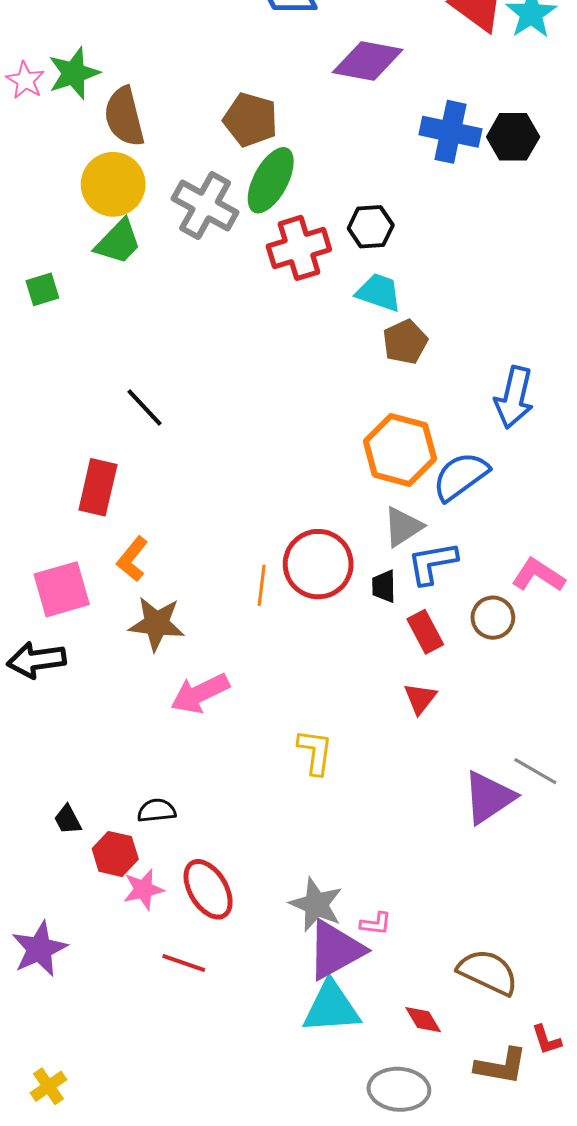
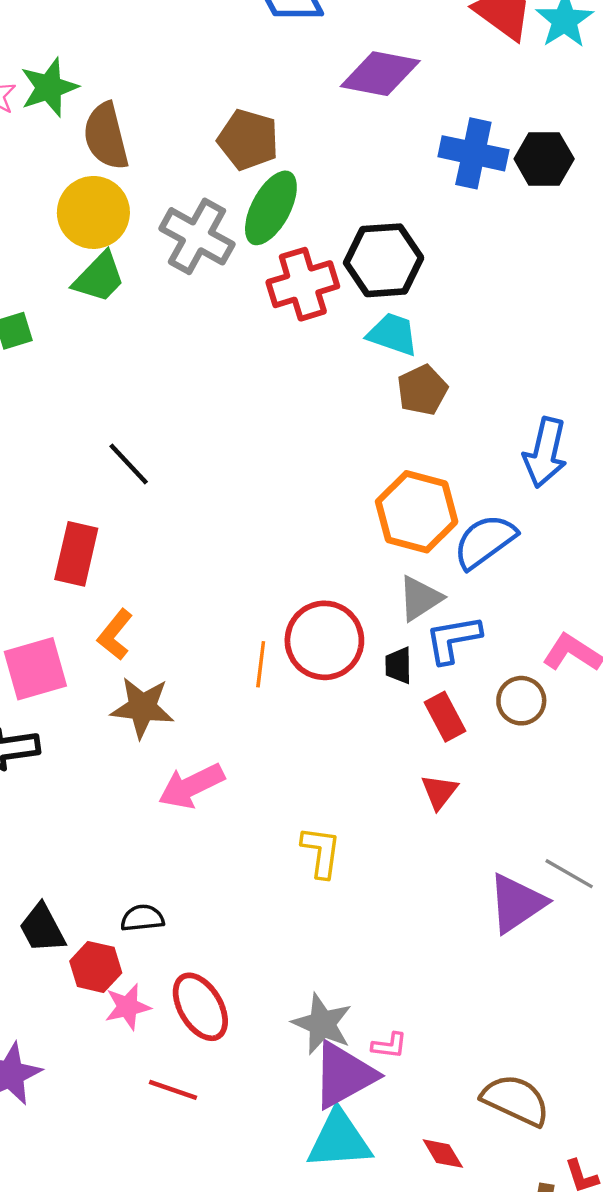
black hexagon: (371, 227) -> (384, 260), size x1.5
black trapezoid: (68, 820) -> (42, 928), size x1.5

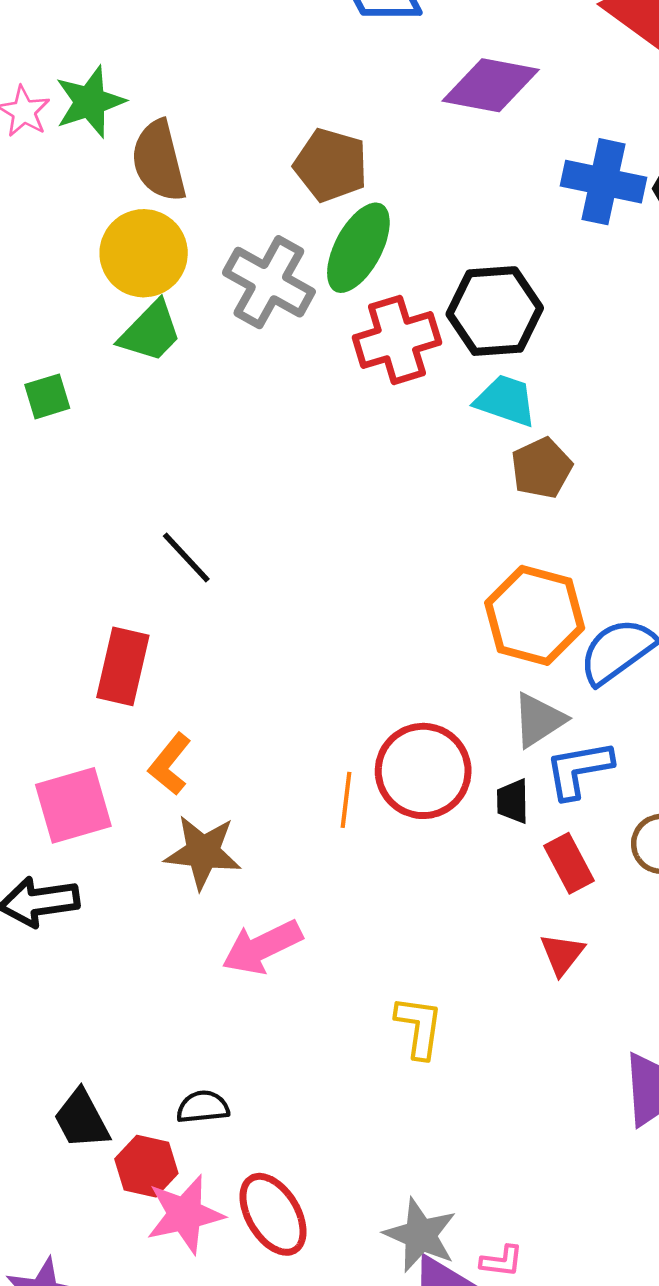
pink star: (128, 1007) -> (185, 1214), size x1.4

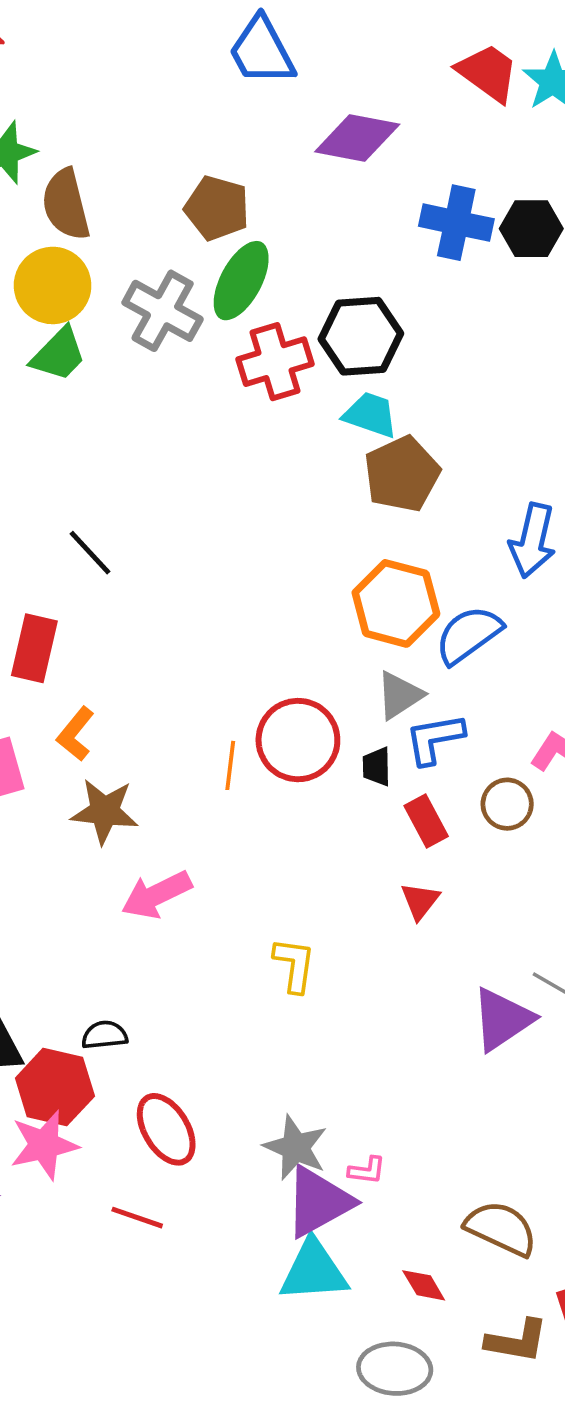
brown pentagon: (542, 468) -> (402, 474), size x1.4
red hexagon: (146, 1166) -> (55, 1087), size x1.4
pink star: (185, 1214) -> (44, 1145), moved

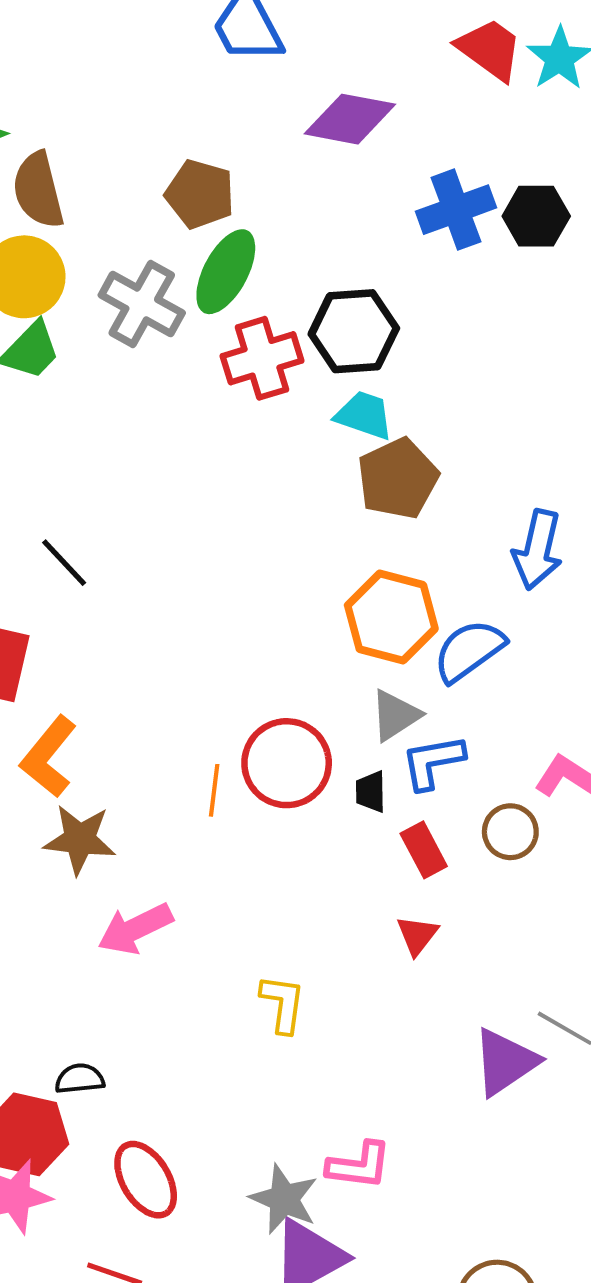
blue cross: (456, 223) -> (456, 210), turned -32
orange L-shape: (76, 734) -> (49, 757), size x1.4
pink L-shape: (367, 1170) -> (359, 1165), moved, size x1.6

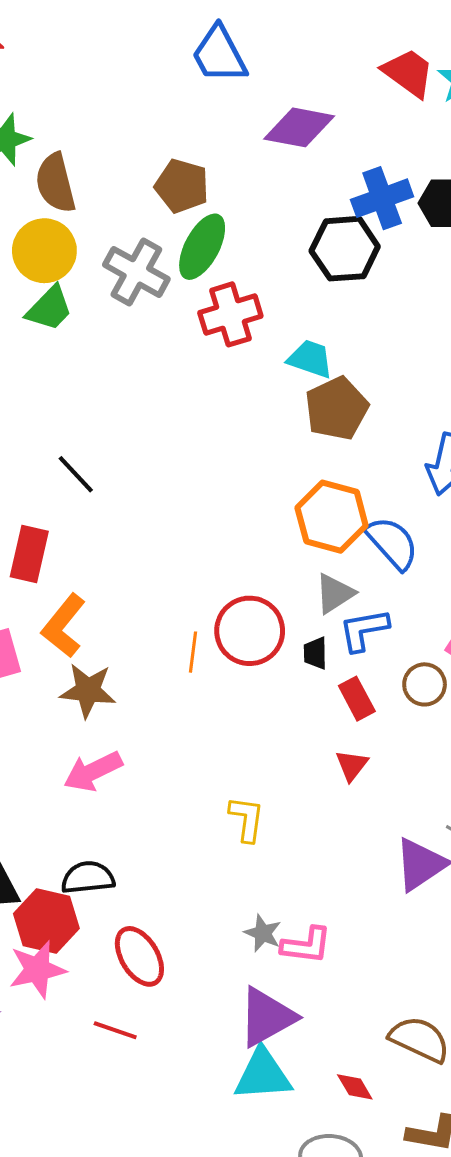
black hexagon: (354, 331) -> (345, 249), moved
blue semicircle: (469, 651) -> (392, 543), turned 84
pink arrow: (135, 929) -> (93, 771), moved
black semicircle: (80, 1079) -> (88, 878), size x1.4
gray star: (284, 1199) -> (263, 933), moved, size x0.7

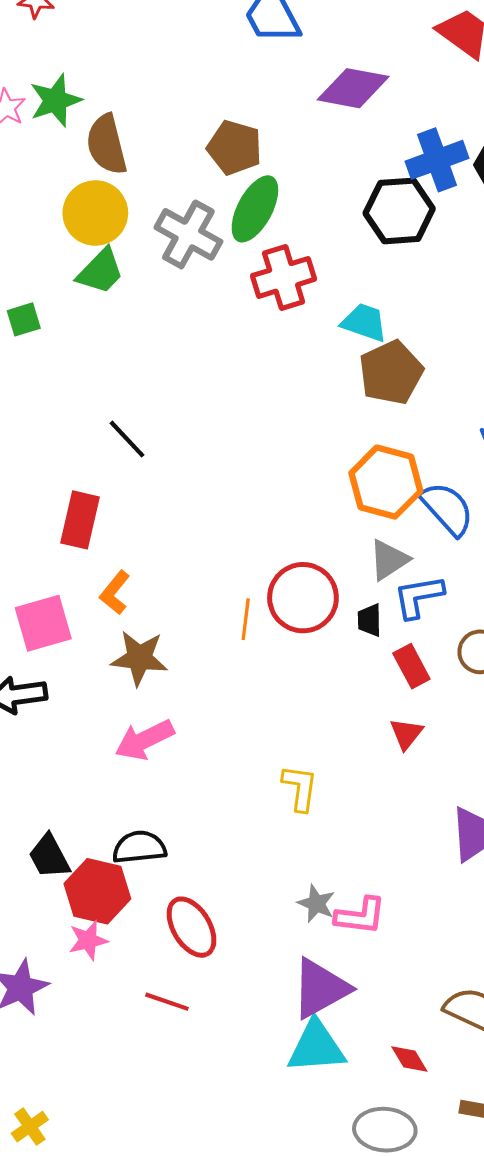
orange L-shape: (64, 626) -> (115, 593), size x0.7
pink star: (37, 970) -> (88, 940), size x0.7

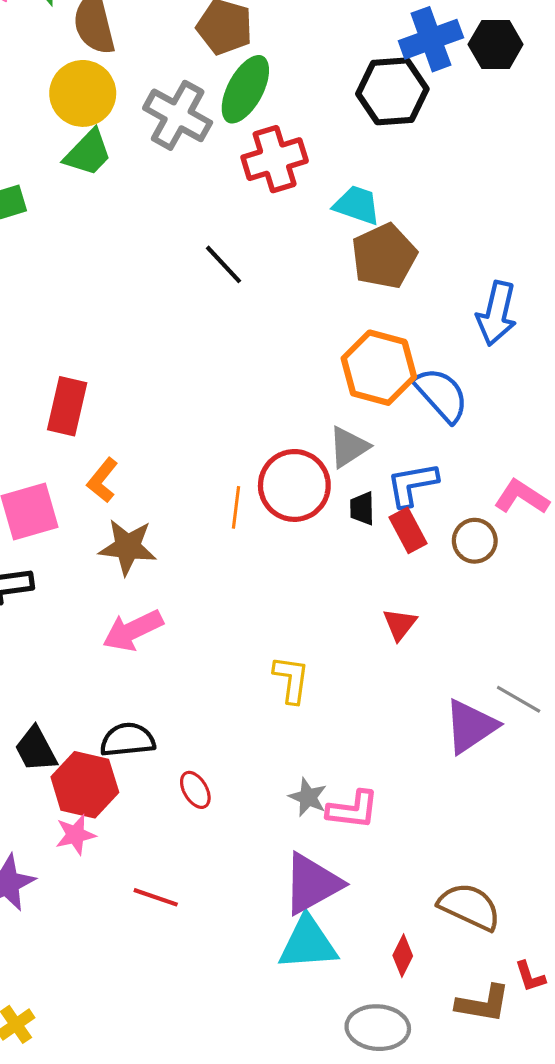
black line: (127, 439) -> (223, 264), moved
gray triangle: (389, 560) -> (349, 447), moved
red rectangle: (411, 666) -> (408, 530), moved
red ellipse: (191, 927) -> (195, 790), moved, size x0.6
red diamond: (409, 1059) -> (403, 956), turned 57

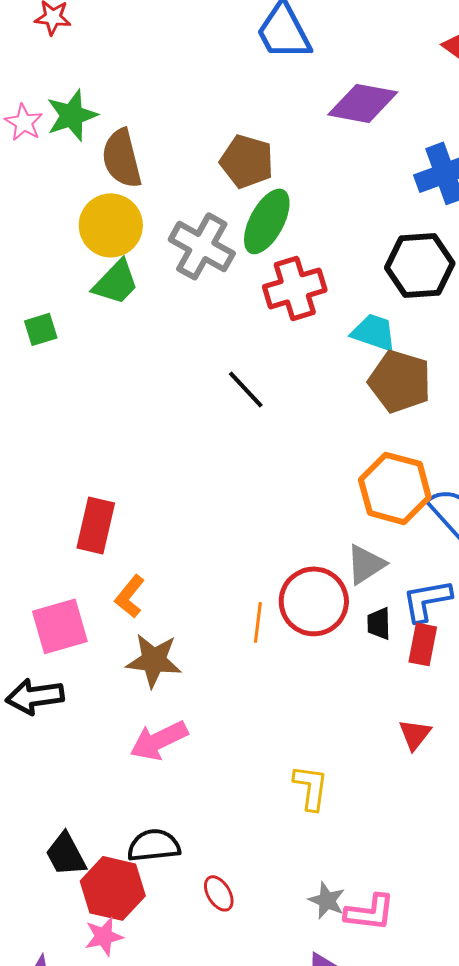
black hexagon: (392, 91) -> (420, 265), moved
brown pentagon: (384, 256) -> (400, 381), turned -30
red rectangle: (408, 530) -> (423, 644), turned 39

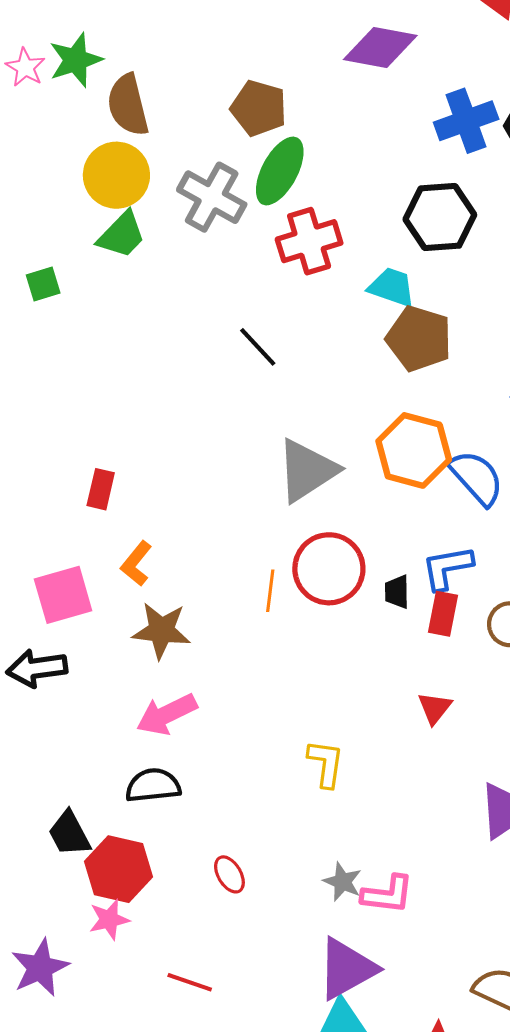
red rectangle: (96, 525) -> (101, 489), size x0.7
gray triangle: (366, 564) -> (307, 470), moved, size x1.5
black semicircle: (154, 845) -> (153, 785), moved

